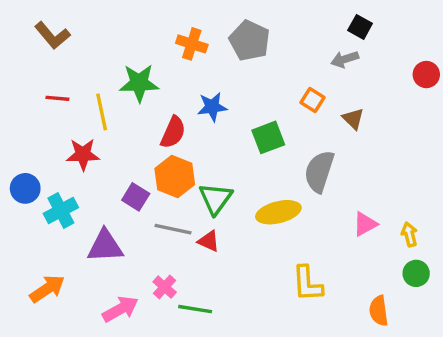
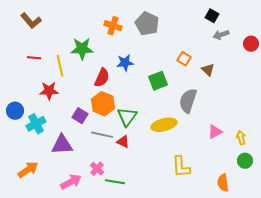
gray arrow: (345, 59) -> (221, 35), moved

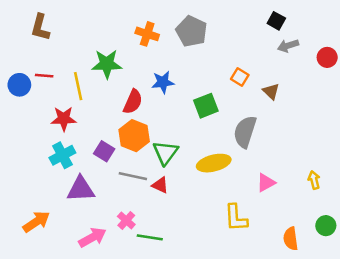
brown L-shape: (31, 21) -> (40, 27), turned 55
blue circle: (15, 111) -> (19, 85), moved
cyan cross: (36, 124) -> (62, 155), moved
pink triangle: (215, 132) -> (266, 183), moved
green circle: (245, 161) -> (326, 226), moved

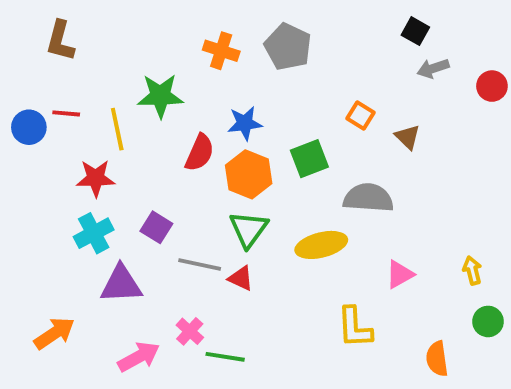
gray semicircle: (245, 132) -> (368, 198), turned 76
orange hexagon: (134, 136) -> (249, 174), moved
green circle: (326, 226) -> (488, 321), moved

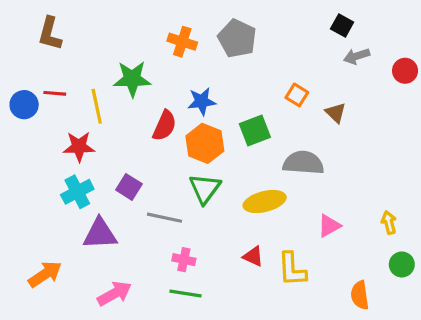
red triangle: (241, 278) -> (253, 256), moved
pink cross: (190, 331) -> (184, 260), moved, turned -30

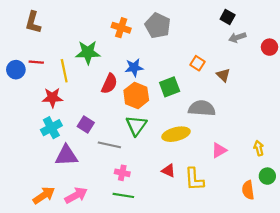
orange arrow: (45, 274) -> (44, 195), moved
orange semicircle: (360, 295) -> (248, 190), moved

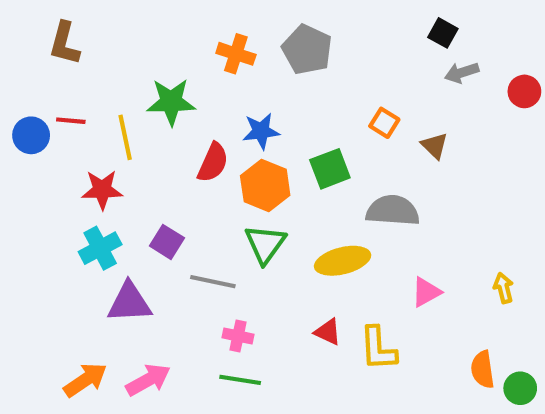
green circle: (267, 176) -> (520, 388), moved

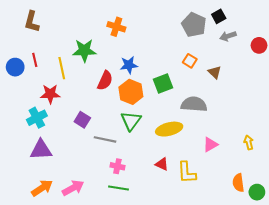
black square: (443, 33) -> (219, 16), turned 32
gray pentagon: (307, 50) -> (194, 25), moved
red line: (71, 121) -> (35, 60), turned 72
cyan cross: (100, 248) -> (37, 118), moved
purple triangle: (129, 303) -> (41, 150), moved

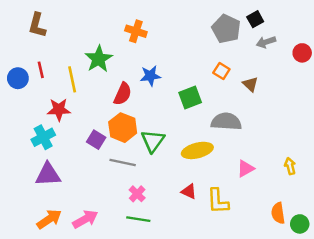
green star: (84, 51) -> (99, 59), turned -30
orange hexagon: (131, 92) -> (123, 128), moved
pink cross: (117, 166) -> (137, 194), turned 32

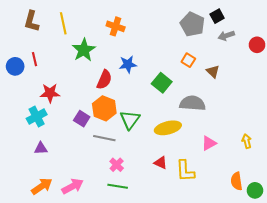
yellow line: (72, 79) -> (63, 23), moved
green square: (190, 97) -> (162, 83), turned -30
purple triangle: (48, 175) -> (41, 148), size x0.6

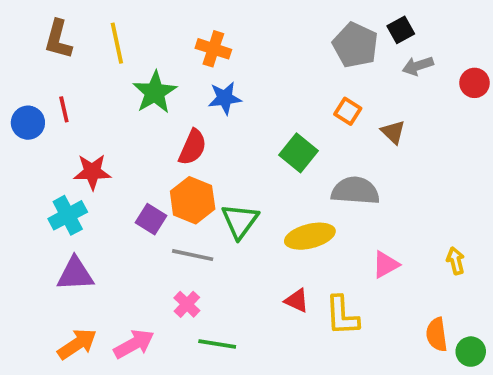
blue star: (128, 64) -> (225, 98), moved
purple triangle: (41, 148) -> (75, 274), size x1.5
pink cross: (117, 165) -> (187, 304), moved

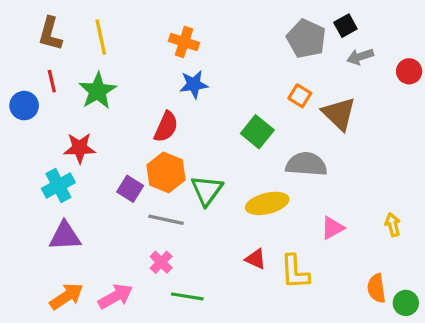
green star: (155, 92) -> (98, 91), moved
red line: (64, 109) -> (52, 81), moved
brown triangle: (393, 132) -> (339, 114), size x1.6

